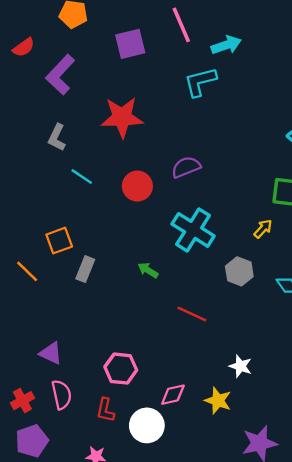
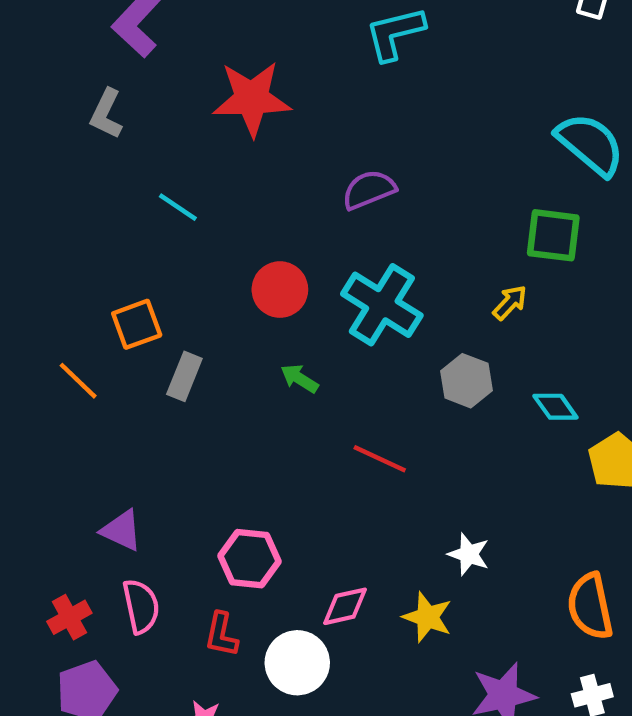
gray L-shape: (57, 137) -> (106, 114), moved
red circle: (137, 186) -> (280, 290), moved

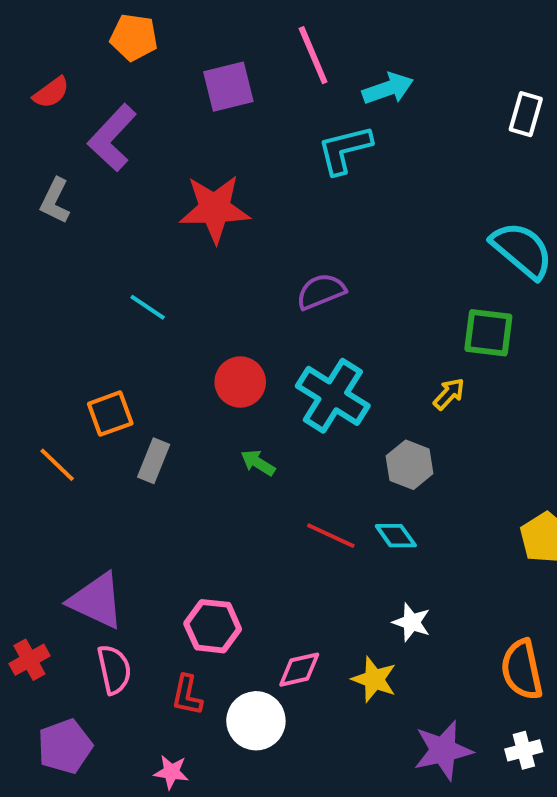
gray L-shape: (106, 114) -> (55, 201), moved
cyan diamond: (555, 407) -> (396, 536), moved
purple triangle: (122, 530) -> (96, 601), size x1.5
red cross: (69, 617) -> (29, 660), moved

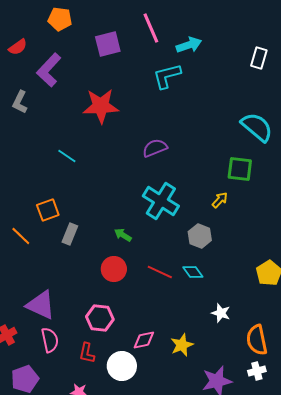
red circle: (240, 382) -> (114, 269), moved
white star: (412, 622) -> (221, 313), moved
yellow star: (374, 679) -> (182, 345), turned 30
white cross: (524, 750) -> (257, 371), moved

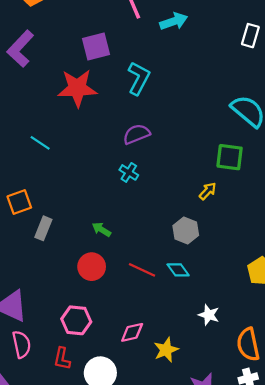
purple square: (108, 44) -> (96, 46), moved
cyan L-shape: (167, 76) -> (139, 78), moved, turned 132
cyan cross: (161, 201) -> (129, 172), moved, size x0.5
pink diamond: (144, 340) -> (132, 332), moved

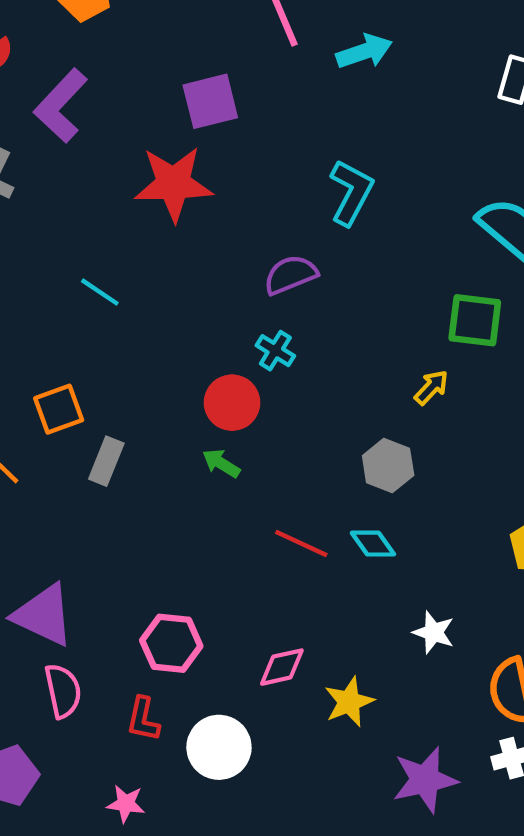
cyan L-shape: (139, 78) -> (351, 192), moved
red circle: (92, 267) -> (232, 403), moved

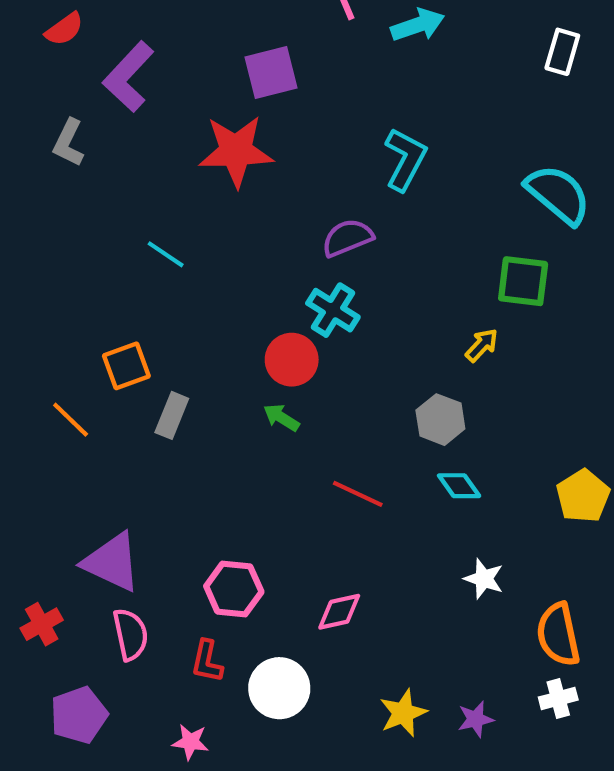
cyan cross: (275, 351) -> (333, 310), size x1.4
cyan diamond: (373, 544) -> (459, 486), moved
yellow star: (349, 702) -> (403, 713), moved
purple star: (425, 780) -> (476, 719), size x0.6

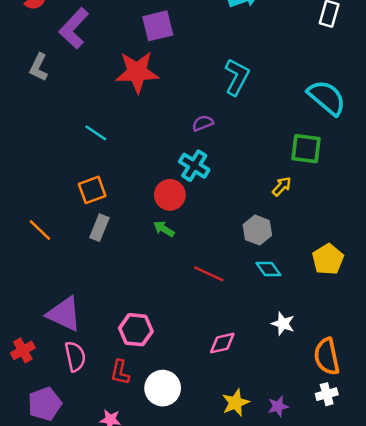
purple semicircle: (347, 238) -> (203, 123), size x0.7
orange square: (126, 366) -> (92, 190), moved
yellow pentagon: (583, 496) -> (328, 259), moved
pink diamond: (339, 612) -> (222, 343), moved

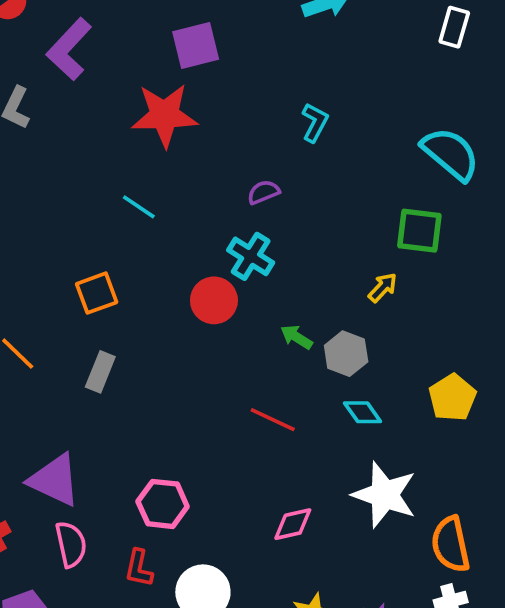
cyan L-shape: (237, 77) -> (315, 122), size x0.7
cyan line: (96, 133) -> (139, 207), moved
gray rectangle: (99, 228) -> (100, 372), moved
green arrow: (164, 229) -> (296, 337), moved
white star: (283, 324) -> (385, 495), size x1.8

